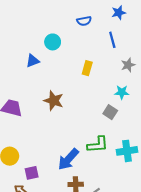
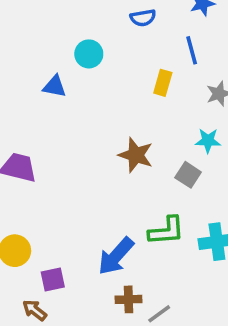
blue triangle: (33, 61) -> (55, 86), turned 32
yellow rectangle: (87, 68) -> (163, 83), moved
brown star: (54, 101) -> (136, 155), moved

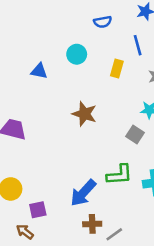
cyan circle: (89, 54) -> (77, 54), moved
brown star: (136, 155) -> (84, 114), moved

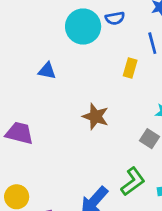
cyan circle: (77, 54) -> (83, 27), moved, size x1.6
green L-shape: (119, 175) -> (133, 182), turned -32

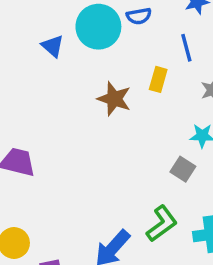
blue triangle: (47, 71) -> (53, 46), moved, turned 30
brown star: (96, 116) -> (114, 99), moved

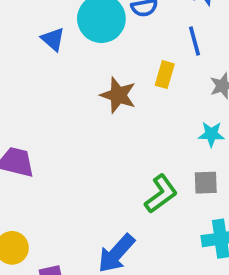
gray square: (183, 169) -> (206, 183), moved, turned -35
green L-shape: (162, 224) -> (161, 194), moved

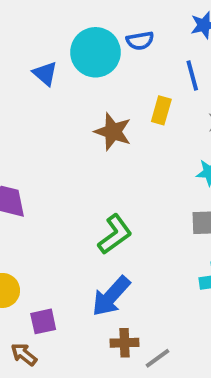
green L-shape: (161, 194) -> (115, 234), moved

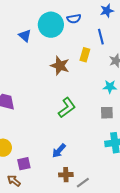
green L-shape: (115, 234) -> (67, 108), moved
blue arrow: (111, 296) -> (59, 151), size x0.7

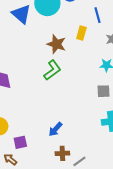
blue triangle: (25, 36) -> (21, 14), size x1.5
green L-shape: (67, 108) -> (52, 70), moved

